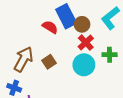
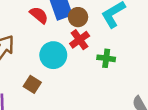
brown square: (49, 62) -> (32, 84), moved, turned -32
cyan circle: (84, 65) -> (53, 55), moved

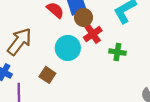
brown circle: (78, 17) -> (84, 17), moved

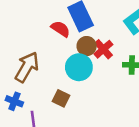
brown circle: (84, 17) -> (87, 46), moved

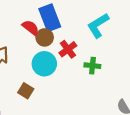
brown circle: (87, 46) -> (45, 37), moved

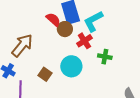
cyan L-shape: (98, 25) -> (93, 21), moved
cyan circle: (44, 64) -> (71, 66), moved

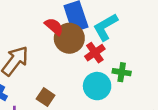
brown circle: (65, 29) -> (69, 38), size x1.5
cyan circle: (71, 66) -> (97, 86), moved

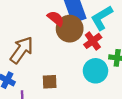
brown square: (46, 97) -> (50, 82), turned -35

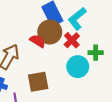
red semicircle: (56, 19) -> (37, 41), moved
brown square: (50, 82) -> (38, 82), size x1.5

